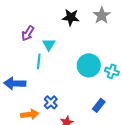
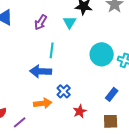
cyan triangle: (49, 44) -> (70, 22), moved
blue arrow: (15, 83) -> (41, 71), moved

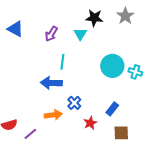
blue rectangle: (112, 94) -> (112, 109), moved

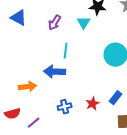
blue cross: (74, 103) -> (65, 107), moved, turned 32
orange arrow: (53, 115) -> (28, 87), moved
red star: (90, 123) -> (93, 104), moved

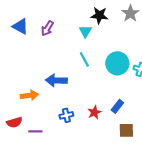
purple arrow: (55, 23) -> (47, 28), moved
cyan line: (66, 51) -> (84, 59), moved, turned -35
purple line: (34, 123) -> (35, 131), turned 40

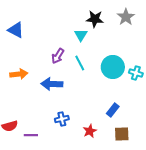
purple arrow: (47, 28) -> (58, 56), moved
orange arrow: (29, 95) -> (19, 74), moved
red star: (94, 112) -> (90, 131), moved

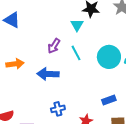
blue rectangle: (113, 110) -> (109, 100), turned 32

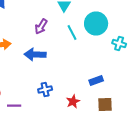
cyan line: (76, 53) -> (72, 32), moved
cyan circle: (109, 57) -> (96, 24), moved

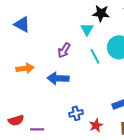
blue cross: (45, 90) -> (76, 113), moved

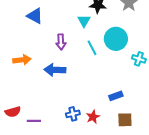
blue triangle: (22, 24) -> (35, 16), moved
purple arrow: (64, 50) -> (61, 42), turned -35
blue cross: (76, 113) -> (73, 114), moved

